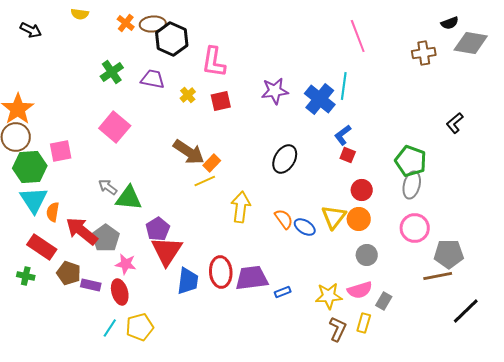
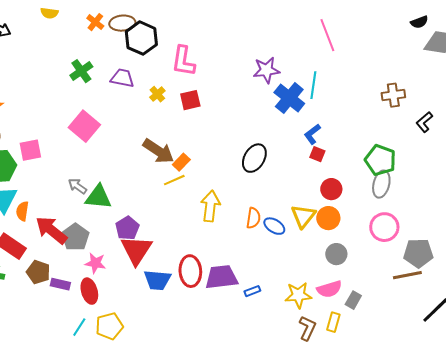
brown cross: (424, 53) -> (393, 95), moved
purple star: (275, 91) -> (266, 70), moved
orange semicircle: (284, 219) -> (253, 218), turned 45
blue trapezoid: (188, 281) -> (157, 280), turned 88

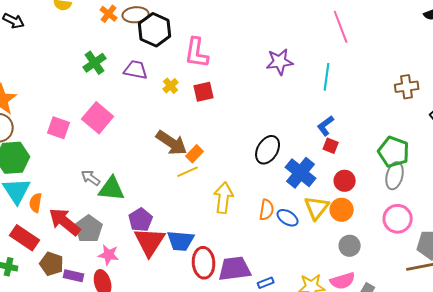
blue cross: (289, 98) -> (301, 173), moved
pink square: (30, 150) -> (59, 128), moved, turned 30
blue trapezoid: (157, 280) -> (181, 241), moved

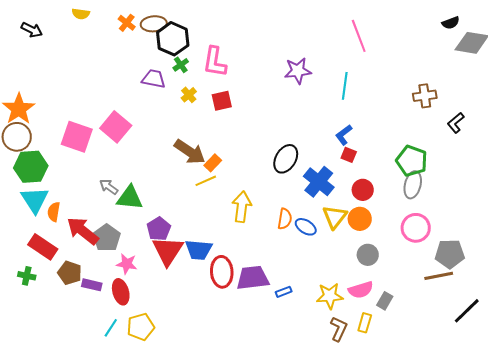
green cross: (95, 63) -> (181, 65), moved, size x0.7
pink square: (59, 128) -> (77, 137), size x1.4

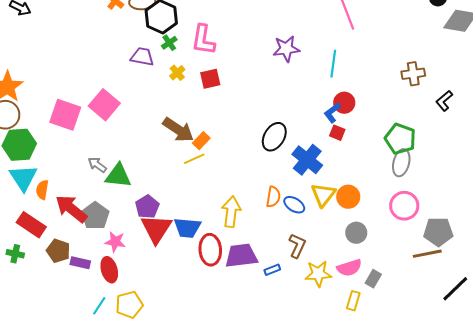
red circle: (363, 190) -> (344, 103), moved
yellow arrow: (242, 207) -> (231, 212), moved
brown L-shape: (339, 329) -> (297, 246), moved

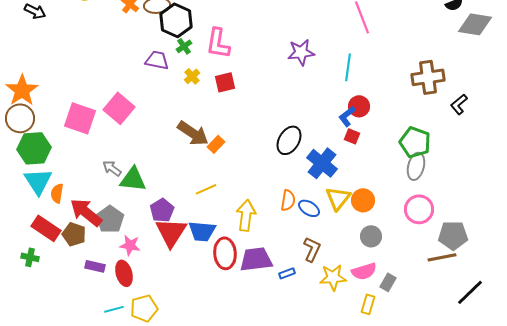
brown cross: (413, 74) -> (428, 77), size x1.4
yellow line: (194, 159) -> (206, 189), moved
brown pentagon: (58, 251) -> (74, 234), moved
cyan line: (99, 306) -> (114, 309), turned 42

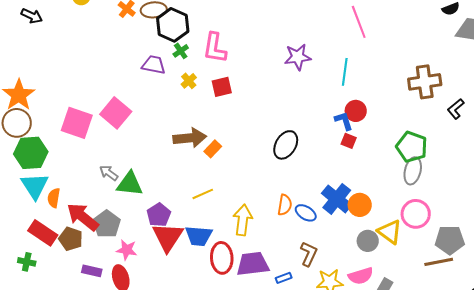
blue L-shape: (347, 116) -> (344, 121), turned 110
brown arrow: (193, 133) -> (190, 138), turned -40
blue cross: (322, 163) -> (337, 199), moved
yellow triangle: (338, 198) -> (390, 232), moved, turned -32

